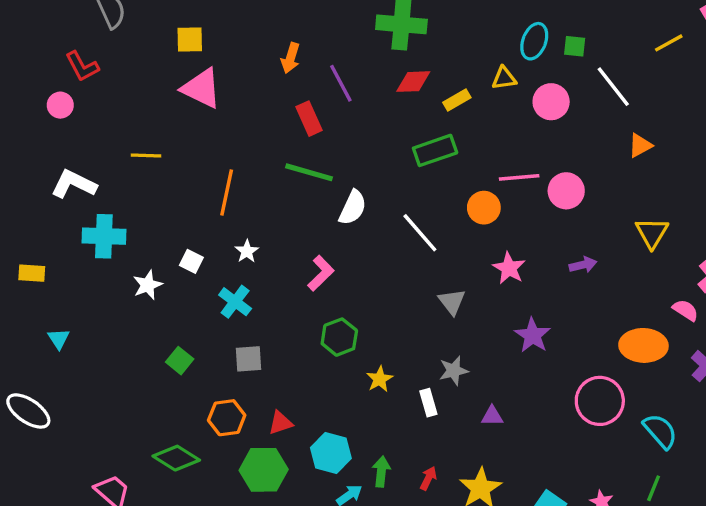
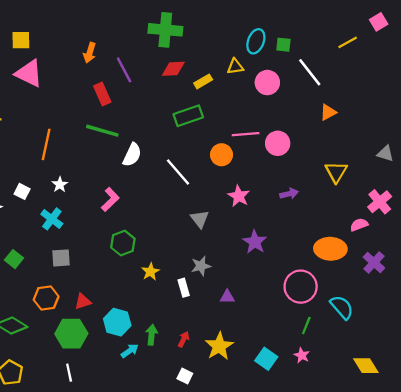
pink semicircle: (686, 310) -> (359, 225), turned -54
green line: (654, 488) -> (306, 326), moved

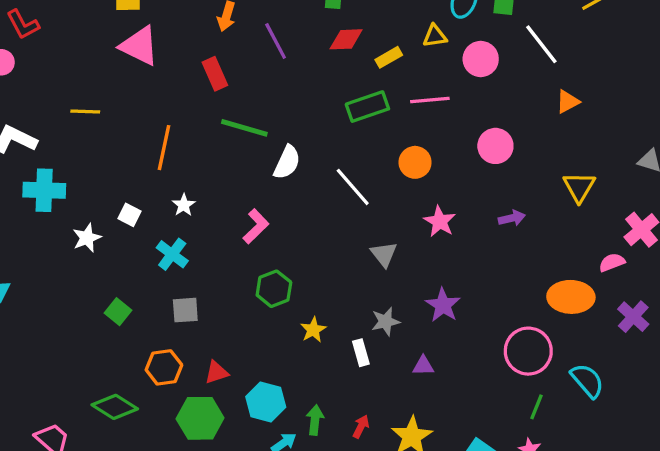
red rectangle: (102, 94) -> (215, 74), moved
pink line: (246, 134) -> (430, 100), moved
purple star: (255, 242) -> (443, 305), moved

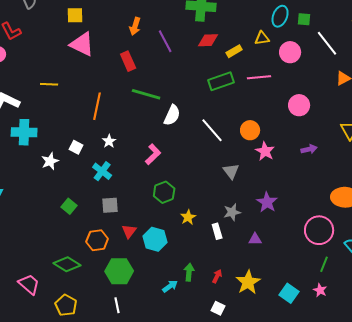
orange circle: (415, 162) -> (250, 130), moved
red triangle: (216, 372) -> (129, 231), moved, turned -35
cyan hexagon: (266, 402) -> (155, 239), moved

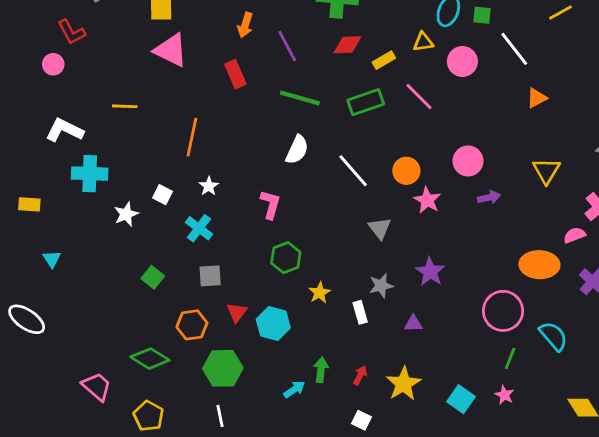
pink line: (259, 77) -> (419, 97), turned 50
green line: (146, 94) -> (300, 98), moved
pink circle: (299, 105) -> (468, 161), moved
pink L-shape: (153, 154) -> (270, 204), turned -30

